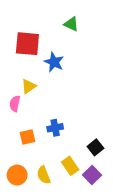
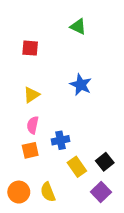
red square: (27, 44) -> (30, 48), size x0.6
blue star: (54, 62) -> (81, 85), moved
pink semicircle: (15, 104) -> (33, 125), moved
yellow rectangle: (70, 166) -> (77, 167), moved

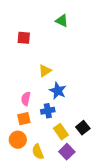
blue star: (81, 85) -> (58, 91), moved
yellow triangle: (31, 95) -> (45, 71), moved
orange circle: (19, 192) -> (18, 140), moved
purple square: (101, 192) -> (67, 152), moved

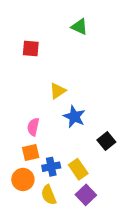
blue cross: (48, 111) -> (51, 167), moved
black square: (83, 128) -> (106, 141), moved

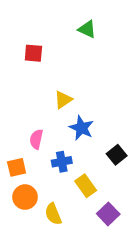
orange square: (31, 153) -> (17, 167), moved
blue cross: (51, 167) -> (62, 162), moved
purple square: (86, 195) -> (108, 214), moved

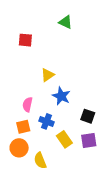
black square: (117, 155) -> (88, 116), turned -32
blue cross: (62, 162) -> (47, 121), turned 32
orange square: (17, 167) -> (23, 127), moved
purple square: (108, 214) -> (89, 140), moved, turned 35

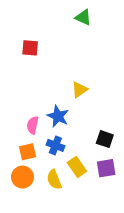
green triangle: (66, 22) -> (83, 17), moved
yellow triangle: (48, 75) -> (79, 90), moved
blue star: (61, 96) -> (58, 116), moved
yellow semicircle: (40, 161) -> (54, 180), moved

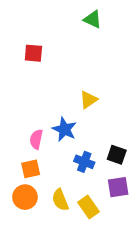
blue cross: (55, 145) -> (84, 162), moved
yellow rectangle: (77, 167) -> (88, 207), moved

